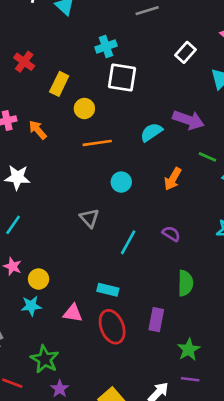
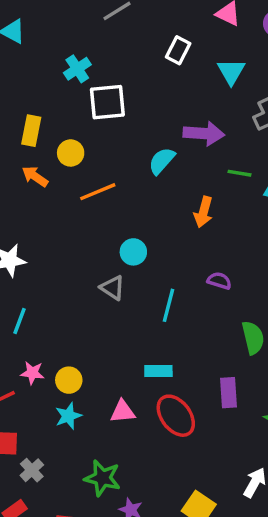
orange arrow: (38, 130) -> (35, 176), moved
cyan circle: (121, 182) -> (133, 252), moved

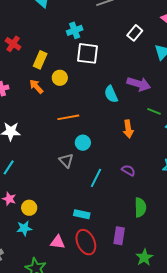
cyan semicircle: (162, 161) -> (111, 94), turned -78
orange line: (98, 192) -> (68, 117), moved
orange arrow: (203, 212) -> (128, 129), turned -36
pink triangle: (123, 412) -> (58, 242), moved

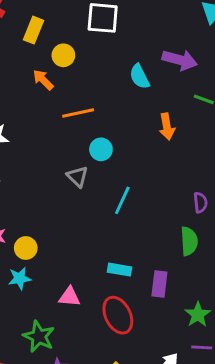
orange arrow: (36, 87) -> (43, 80), moved
purple semicircle: (128, 170) -> (200, 202), moved, turned 56
cyan rectangle: (82, 214) -> (120, 270), moved
red ellipse: (86, 242) -> (118, 315), moved

